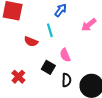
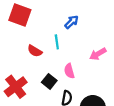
pink arrow: (89, 25) -> (98, 54), moved
red cross: (18, 77) -> (16, 87), size x1.5

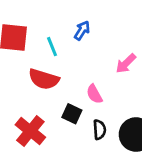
cyan line: (57, 42) -> (52, 47), moved
red semicircle: (35, 51) -> (44, 79), size x1.5

